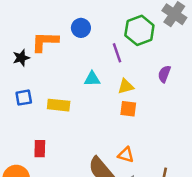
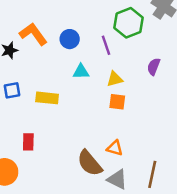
blue circle: (81, 28) -> (70, 39), moved
orange L-shape: (45, 42) -> (33, 34), turned 52

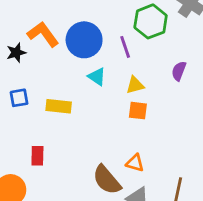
blue circle: (70, 39) -> (84, 40), size x1.6
cyan triangle: (81, 72) -> (97, 77), turned 36

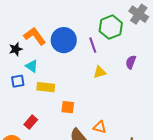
cyan triangle: (97, 77) -> (32, 66), moved
orange square: (138, 111) -> (68, 107), moved
red rectangle: (37, 156) -> (31, 122), turned 40

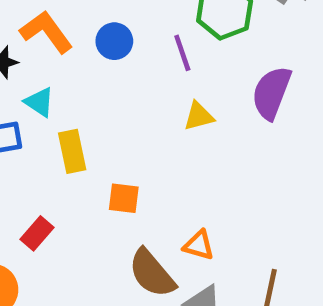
blue circle: (64, 40) -> (114, 41), size x0.6
purple semicircle: (131, 62) -> (271, 93), size x1.6
yellow rectangle: (46, 87) -> (72, 151), turned 72

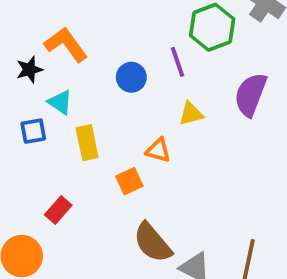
blue circle: (114, 41) -> (131, 77), moved
orange square: (124, 198) -> (129, 181), turned -32
orange triangle: (199, 245) -> (158, 150), moved

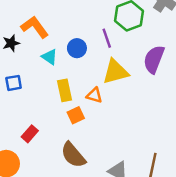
cyan triangle: (60, 102) -> (50, 57), moved
yellow triangle: (191, 114) -> (115, 72), size x1.6
yellow rectangle: (87, 143) -> (65, 90), moved
brown semicircle: (152, 243) -> (73, 155), moved

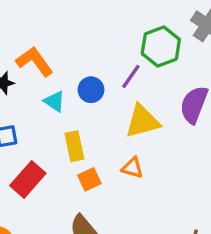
purple line: (107, 38) -> (131, 76), turned 54
orange triangle: (94, 95) -> (133, 168), moved
red rectangle: (30, 134) -> (28, 179), moved, size x1.5

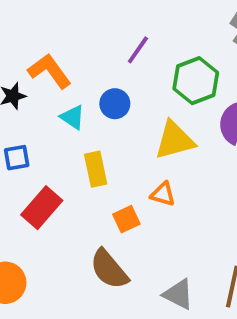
green hexagon: (161, 47) -> (196, 81), moved
purple line: (131, 76) -> (138, 50), moved
orange square: (89, 179) -> (126, 219), moved

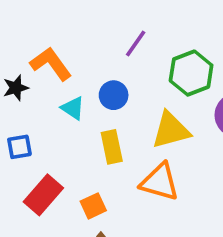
yellow rectangle: (96, 169) -> (112, 147), moved
orange triangle: (163, 194) -> (160, 182), size x1.6
orange square: (126, 219) -> (93, 206), moved

